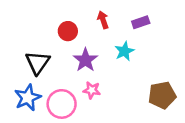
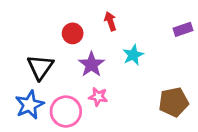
purple rectangle: (141, 22) -> (183, 29), moved

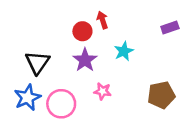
red circle: (73, 33) -> (82, 31), moved
pink star: (98, 97) -> (102, 91), moved

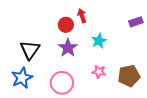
pink star: (102, 91) -> (99, 72), moved
pink circle: (61, 104) -> (62, 83), moved

